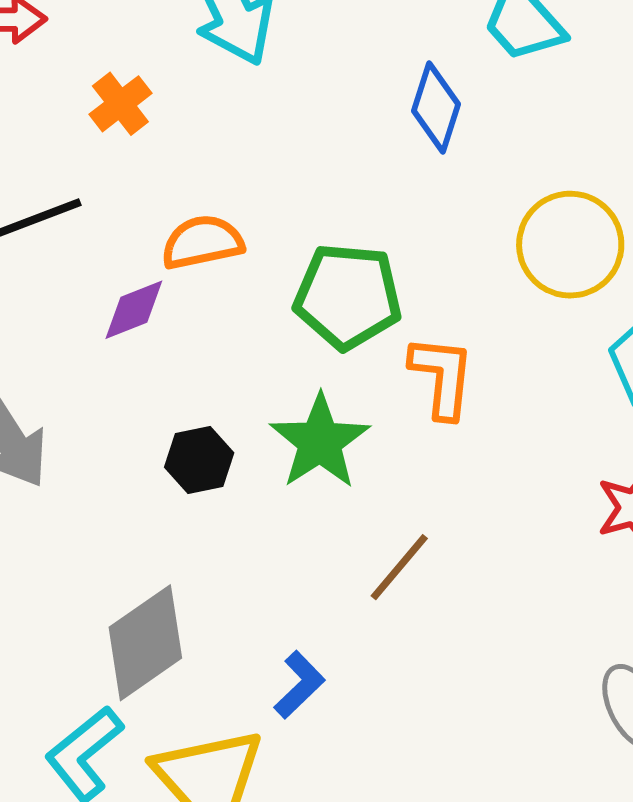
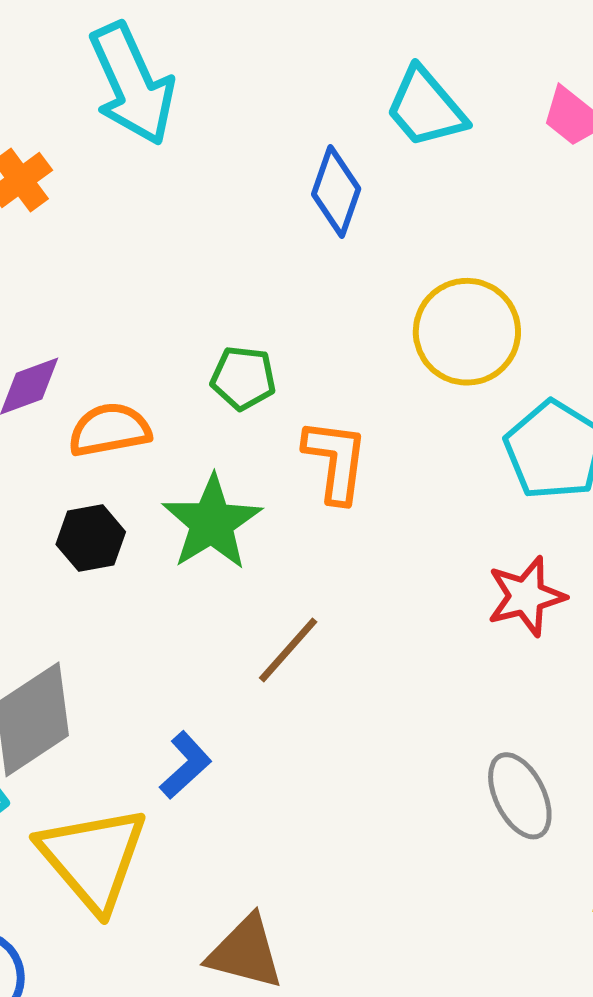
orange semicircle: (202, 242) -> (110, 430), moved
green pentagon: (348, 296) -> (243, 378), size x0.6

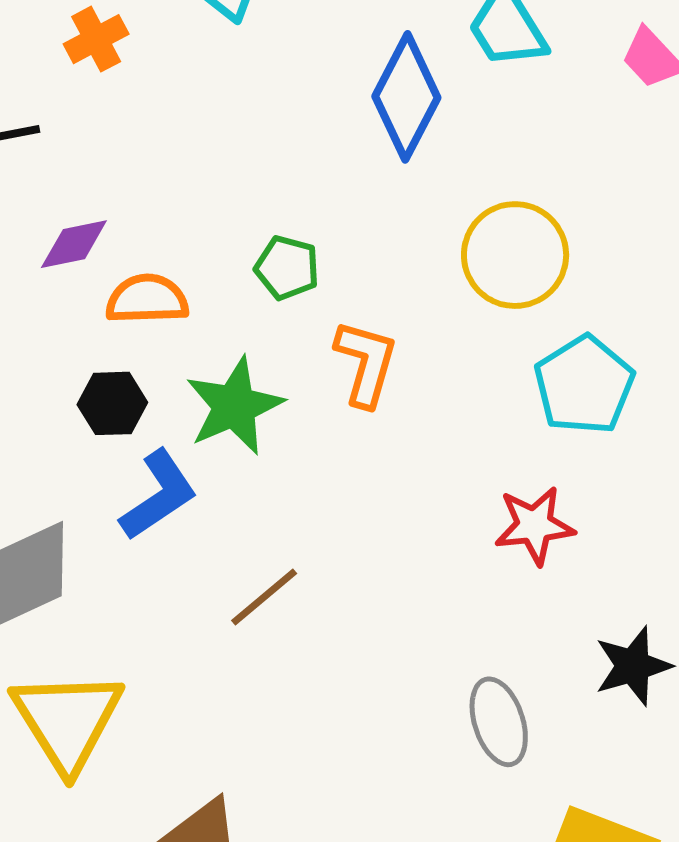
blue diamond: (336, 191) -> (406, 97), size x1.4
brown line: (288, 650) -> (264, 597), moved
blue L-shape: (185, 765) -> (158, 495), moved, size x1.4

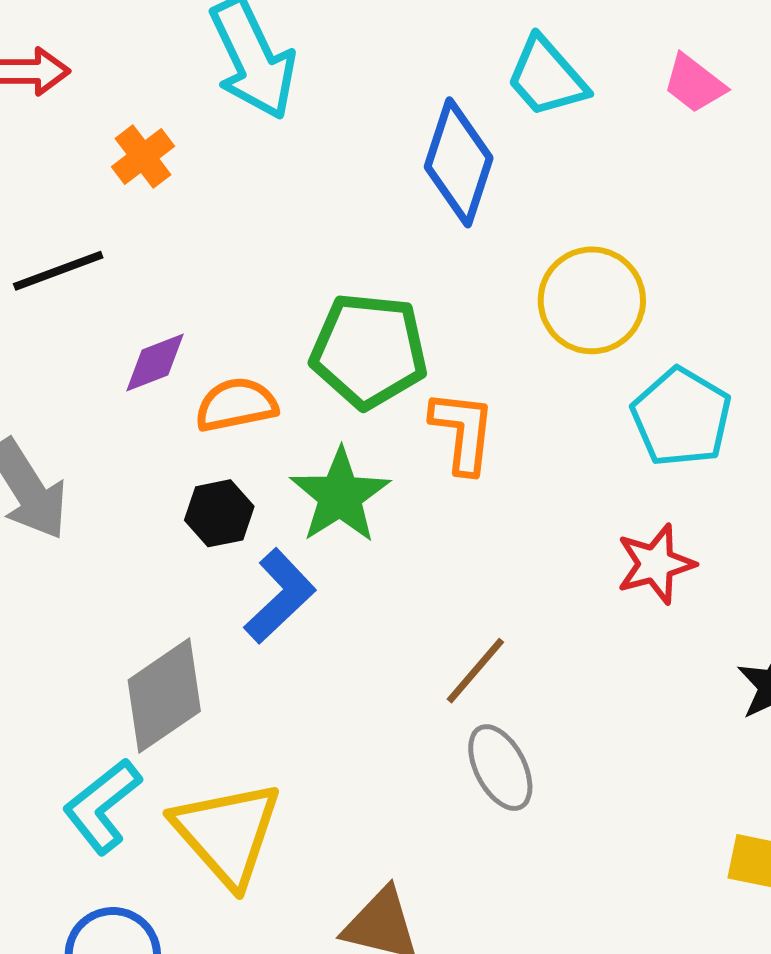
green pentagon: (287, 268) -> (369, 351), size x1.8
brown line: (264, 597) -> (475, 671), moved
gray ellipse: (499, 722) -> (500, 768), moved

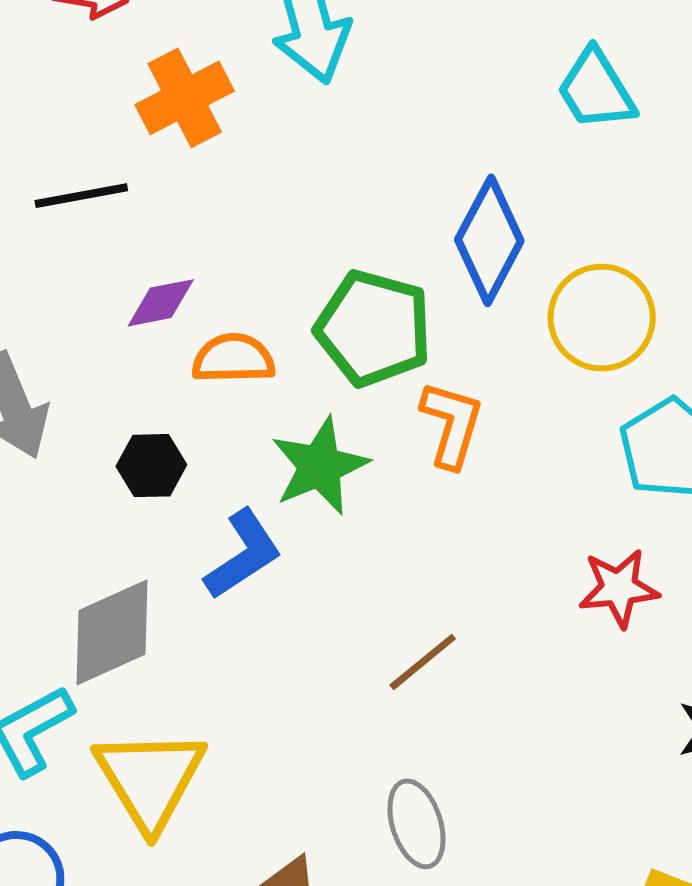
orange cross: (143, 157) -> (185, 98), size x1.5
blue diamond: (459, 162) -> (489, 240), moved
black hexagon: (219, 513) -> (151, 466), moved
gray ellipse: (500, 768) -> (417, 824), moved

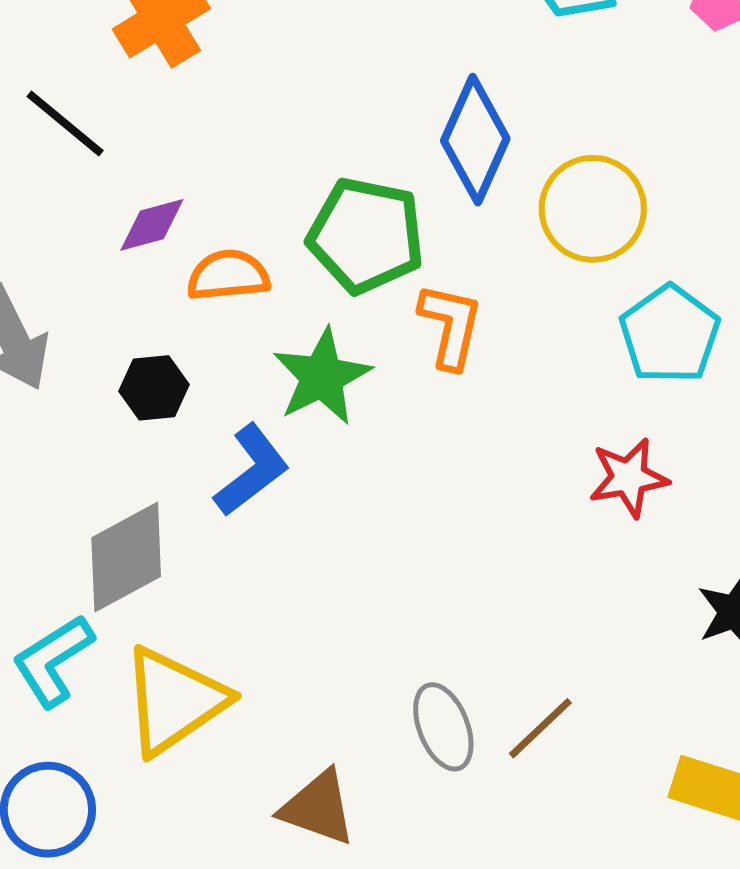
black line: (81, 196) -> (65, 123), turned 54
brown line: (423, 662) -> (540, 728), moved
yellow triangle: (150, 779) -> (174, 701), turned 31

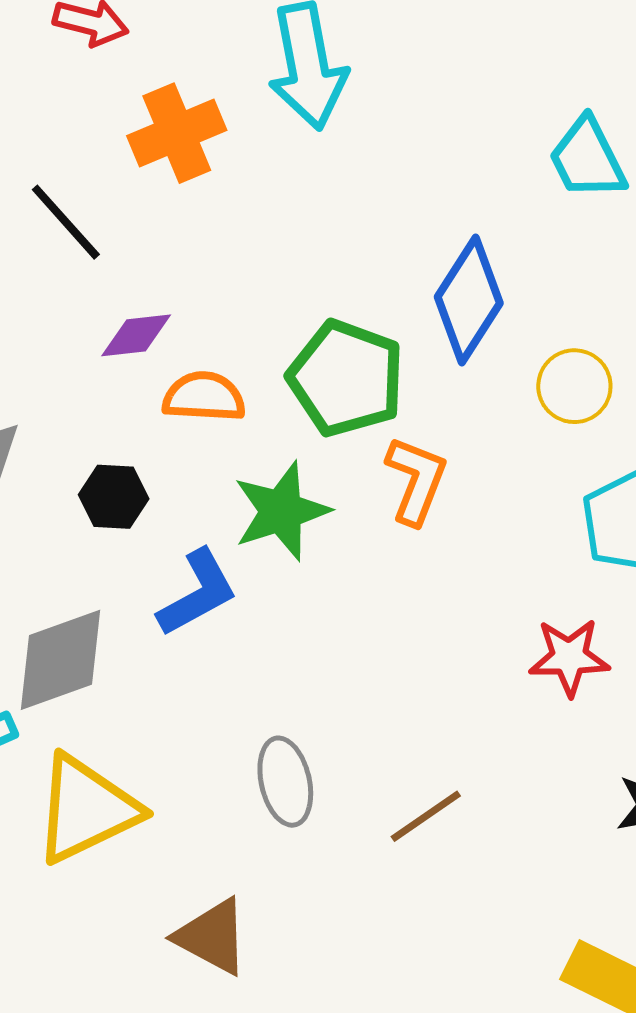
yellow circle: (593, 209) -> (574, 386), size x0.7
gray ellipse: (443, 727) -> (285, 782), moved
brown line: (540, 728) -> (426, 816), moved

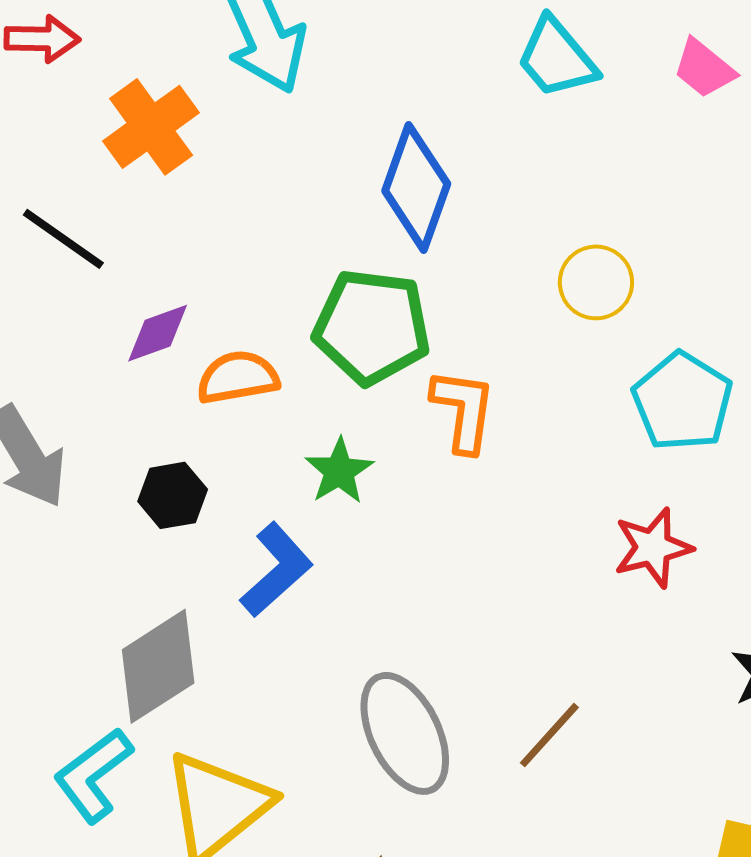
blue diamond: (469, 300) -> (416, 187), moved
green star: (281, 511) -> (339, 471), size x0.7
gray ellipse: (285, 782) -> (405, 733), size x1.4

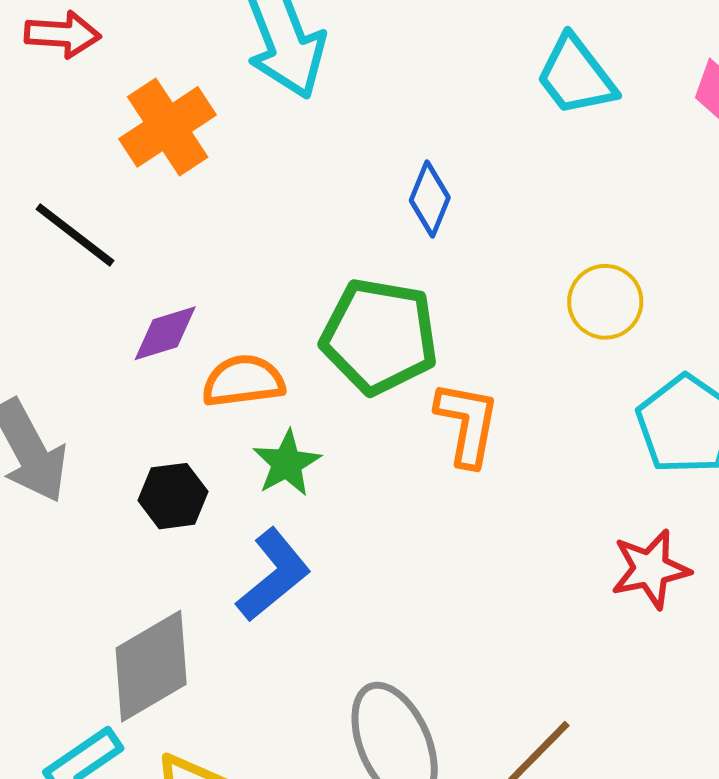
blue diamond: (416, 187) -> (430, 199), size x0.6
green star: (339, 471) -> (287, 463), moved

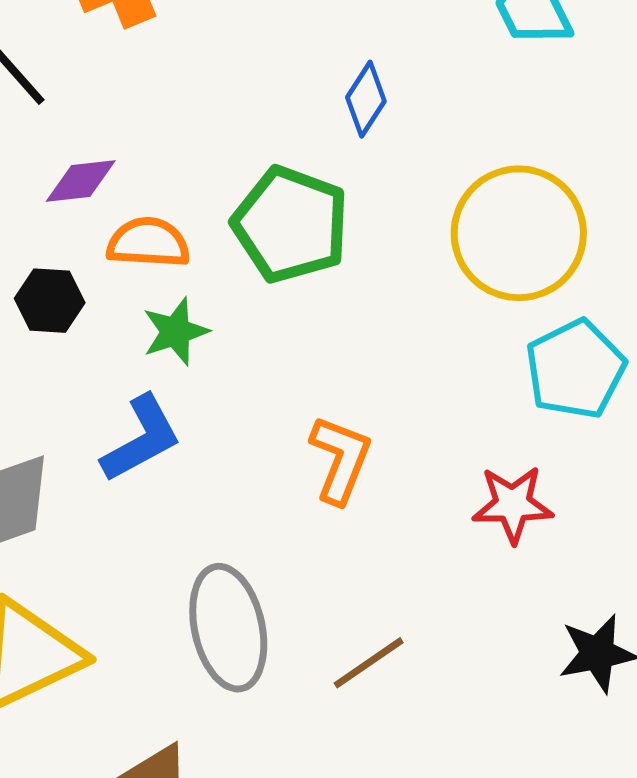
yellow circle: (605, 302) -> (519, 233), size x1.8
orange L-shape: (467, 424) -> (340, 459), moved
black hexagon: (173, 496) -> (50, 301), moved

